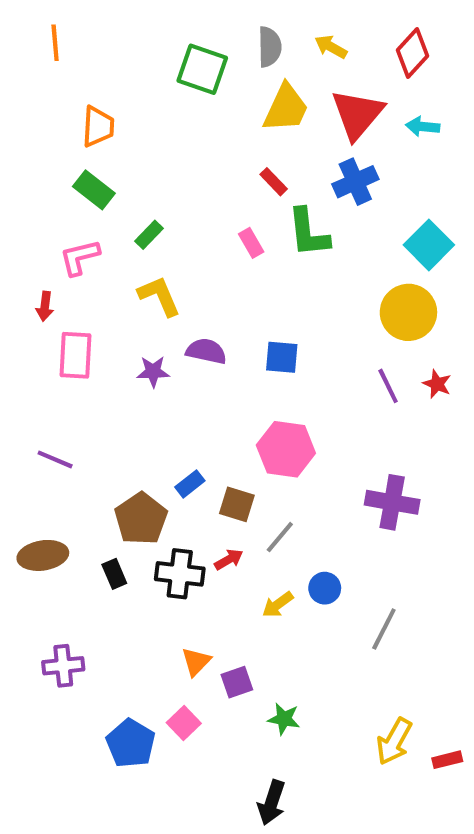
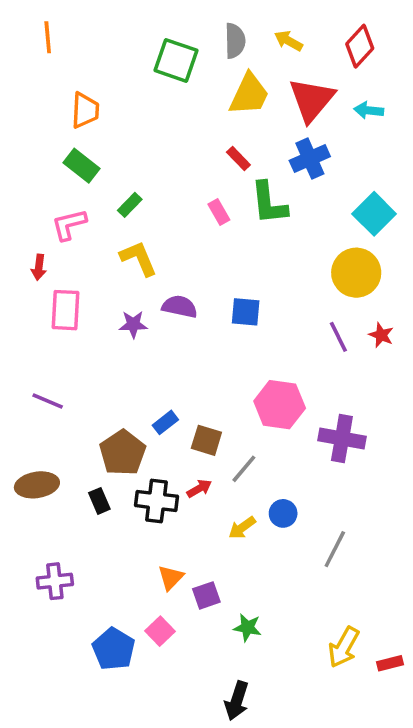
pink hexagon: (286, 449) -> (280, 405), moved

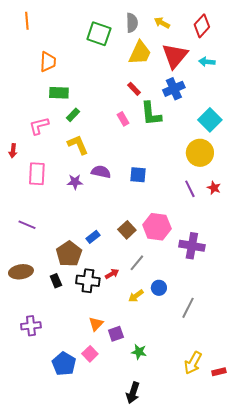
green rectangle: (82, 166) -> (59, 93), moved, turned -36
red arrow: (39, 267) -> (13, 151), moved
brown square: (206, 440) -> (127, 230), moved, turned 30

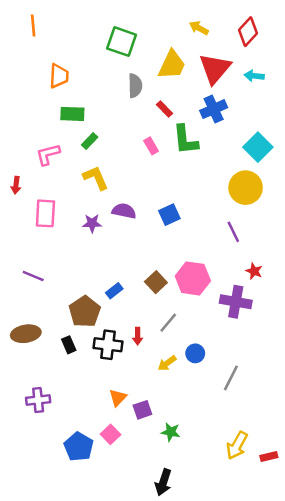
gray semicircle: (132, 23) -> (135, 86), moved
blue square: (138, 175) -> (169, 215), turned -30
red star: (214, 188) -> (254, 271), moved
red arrow: (112, 274) -> (138, 336), turned 120

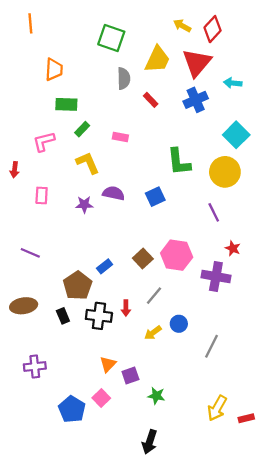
red diamond: (248, 32) -> (213, 29), moved
cyan arrow: (254, 76) -> (233, 83), moved
green L-shape: (185, 140) -> (179, 162), moved
pink rectangle: (151, 146) -> (120, 137), moved, turned -49
pink rectangle: (45, 213) -> (42, 196), size x0.7

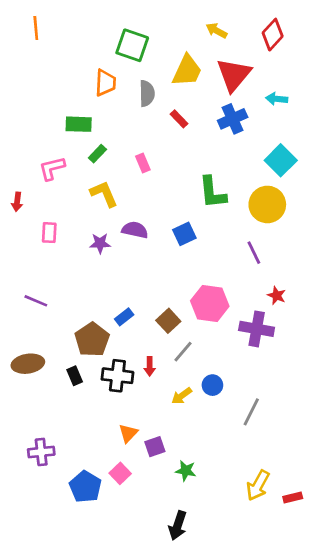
red diamond: (213, 29) -> (273, 35), moved
orange trapezoid: (54, 70) -> (105, 83), moved
pink rectangle: (120, 137) -> (143, 163), turned 56
brown square: (143, 259) -> (168, 321), moved
purple cross: (35, 367) -> (41, 452), moved

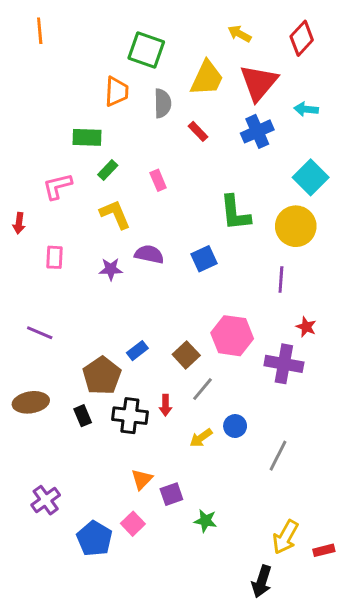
purple line: (254, 253) -> (281, 279), turned 30
purple cross: (41, 452) -> (46, 500), turned -30
black arrow: (178, 526) -> (262, 581), moved

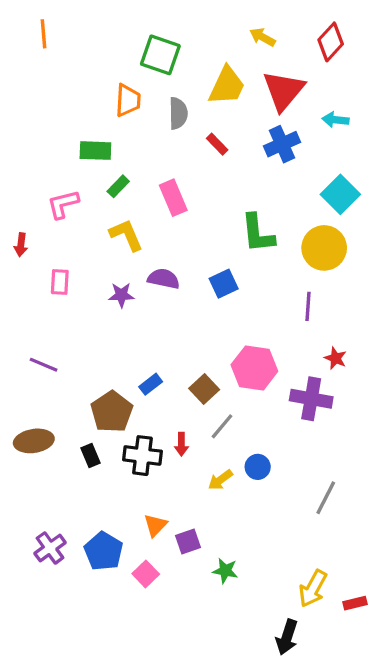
pink rectangle: (158, 180) -> (173, 198), size x1.5
gray line: (278, 456) -> (326, 498), moved
blue pentagon: (94, 539) -> (104, 551), moved

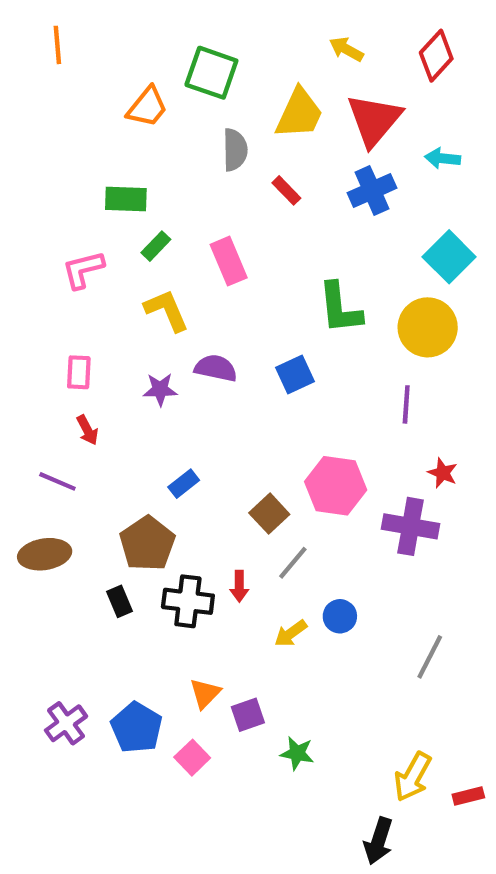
orange trapezoid: (128, 100) -> (147, 107), moved, turned 36
red arrow: (21, 245) -> (87, 430), moved, turned -35
blue rectangle: (151, 384) -> (184, 484), moved
brown ellipse: (34, 441) -> (45, 554), moved

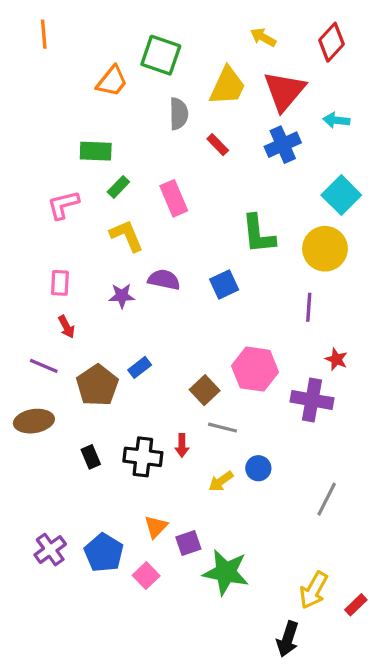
brown pentagon: (147, 544) -> (97, 385), moved
gray line: (293, 563) -> (223, 428), turned 64
green star: (297, 753) -> (226, 572), size x1.8
red rectangle: (468, 796) -> (356, 605), turned -30

